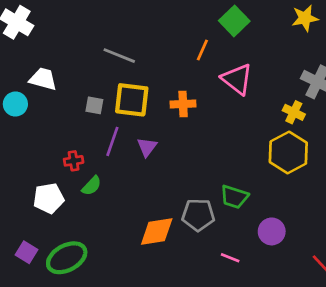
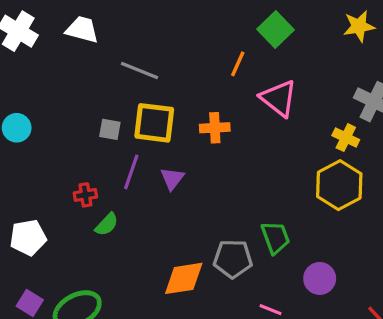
white trapezoid: (43, 79) -> (82, 29), moved
green trapezoid: (234, 197) -> (275, 237), turned -128
white pentagon: (49, 198) -> (28, 237), moved

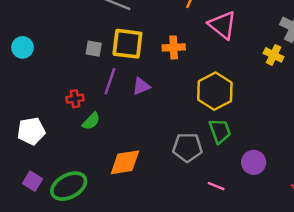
purple triangle: (172, 179) -> (141, 86), turned 30
yellow hexagon: (339, 185) -> (215, 91), moved
orange diamond: (184, 278) -> (125, 162), moved

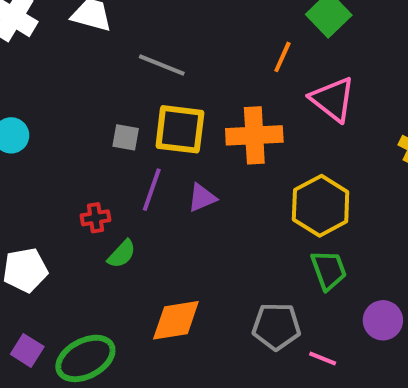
orange cross: (174, 47) -> (254, 135), size x1.5
gray pentagon: (187, 147) -> (276, 326), moved

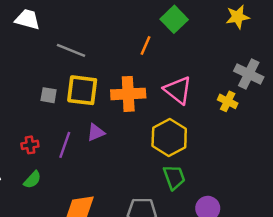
pink triangle: (333, 99) -> (178, 90), moved
purple line: (152, 190) -> (65, 145), moved
green semicircle: (122, 254) -> (32, 180), moved

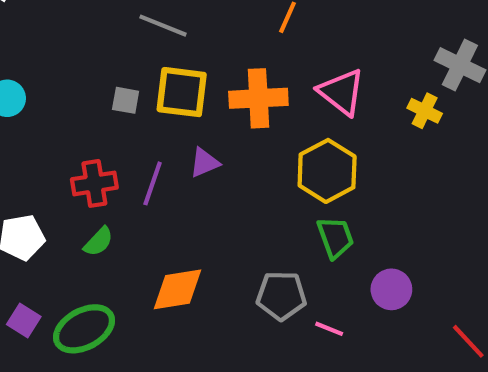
red cross: (30, 145) -> (94, 183), size x1.5

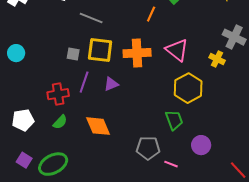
yellow hexagon: (327, 171) -> (188, 88), moved
purple line: (153, 183) -> (84, 82), moved
orange diamond: (177, 289) -> (98, 126), moved, turned 76

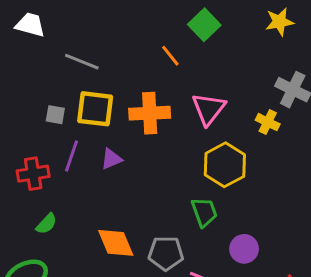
orange line: (151, 14) -> (170, 56), turned -63
pink triangle: (177, 50) -> (209, 109), turned 30
green semicircle: (60, 122) -> (46, 224), moved
orange diamond: (98, 126) -> (116, 243), moved

